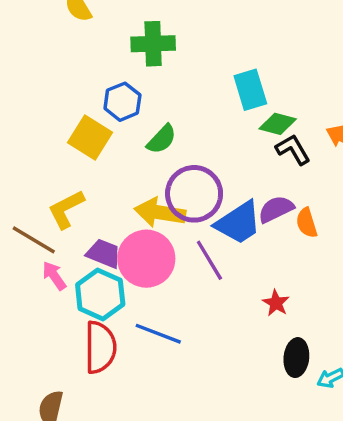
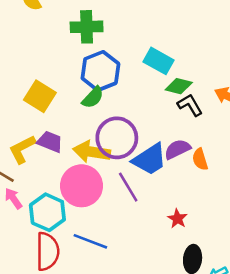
cyan rectangle: (250, 90) -> (158, 61), turned -44
blue hexagon: (122, 102) -> (100, 71), moved, size x1.4
purple trapezoid: (104, 254) -> (50, 142), moved

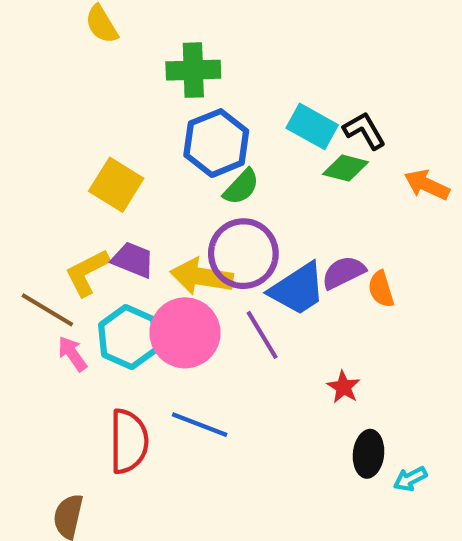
green semicircle: (93, 97) -> (241, 187), moved
black L-shape: (190, 105) -> (364, 131), moved
cyan hexagon: (47, 212) -> (129, 337), moved

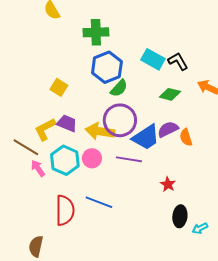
green diamond: (346, 168) -> (170, 94), moved
yellow square: (116, 185) -> (59, 87), size x0.7
pink circle: (185, 333) -> (92, 158), size x0.6
purple line: (262, 335) -> (129, 159), turned -50

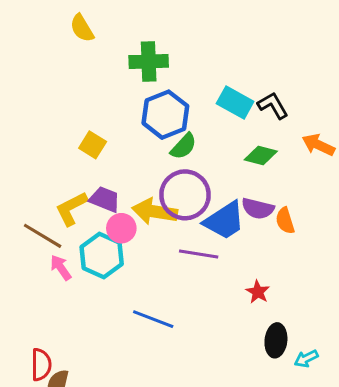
purple semicircle: (168, 129) -> (258, 209), turned -140
pink circle: (92, 158) -> (121, 228), moved
red semicircle: (65, 210) -> (41, 365), moved, size x0.7

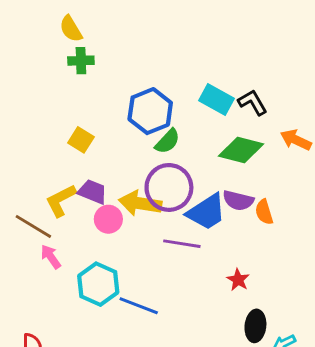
green cross: (149, 61) -> (81, 61), moved, size x0.7
green diamond: (261, 155) -> (241, 150), size x1.4
cyan hexagon: (102, 255) -> (98, 284), moved

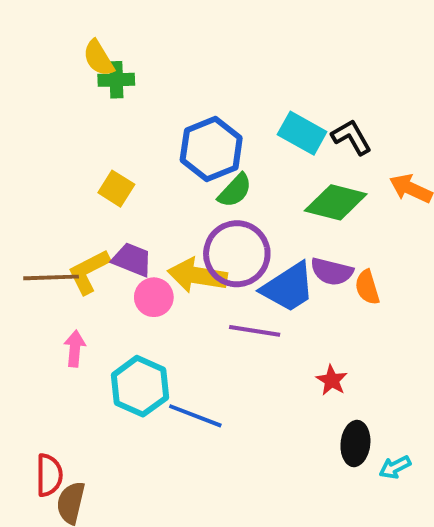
yellow semicircle: (71, 29) -> (98, 58), moved
brown line: (33, 226) -> (51, 277), moved, turned -33
pink arrow: (51, 257) -> (75, 349), turned 40

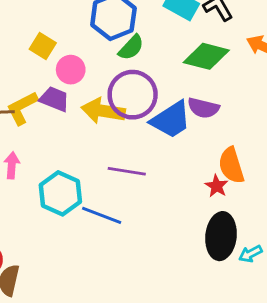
orange semicircle: (367, 287) -> (231, 165), moved, size x1.4
pink circle: (154, 297) -> (71, 70), moved
purple line: (255, 331) -> (127, 171), moved
red star: (332, 380) -> (217, 186), moved
black ellipse: (355, 443) -> (221, 236), size x1.4

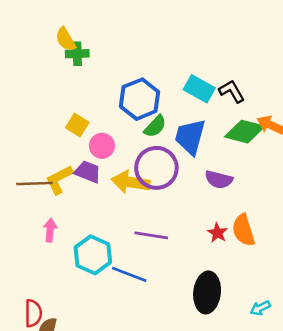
green diamond: (206, 56) -> (245, 132), moved
blue trapezoid: (171, 120) -> (190, 137), moved, turned 138
red star: (217, 186) -> (217, 233), moved
black ellipse: (221, 236) -> (207, 292), moved

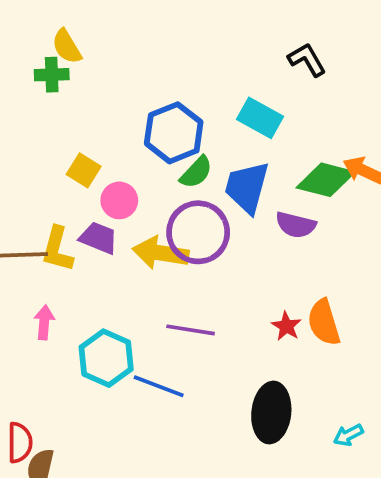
green cross: (77, 54) -> (52, 75), moved
black L-shape: (232, 91) -> (307, 60), moved
yellow L-shape: (59, 180) -> (57, 249), turned -48
purple semicircle: (219, 180) -> (296, 225), moved

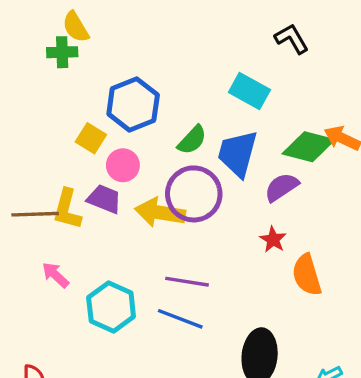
blue hexagon: (174, 133) -> (133, 105), moved
purple semicircle: (296, 225) -> (282, 187), turned 132
pink arrow: (44, 322) -> (55, 275), turned -52
red star: (286, 326) -> (273, 240), moved
blue line: (159, 386) -> (180, 319), moved

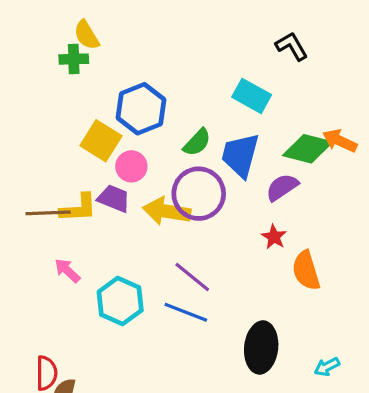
yellow square: (91, 138) -> (101, 141), size x1.4
yellow L-shape: (67, 209) -> (79, 208), turned -108
purple line: (187, 282) -> (192, 277), turned 30

